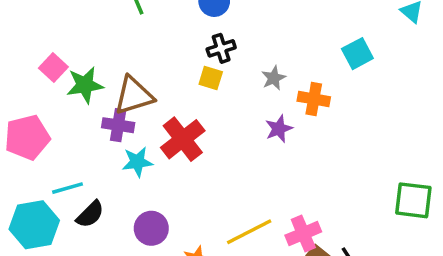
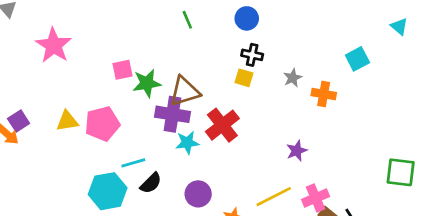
black cross: (221, 48) -> (252, 55), turned 30
pink square: (53, 68) -> (123, 70), turned 35
purple cross: (118, 125) -> (172, 114), size x1.4
purple star: (279, 129) -> (297, 151), moved

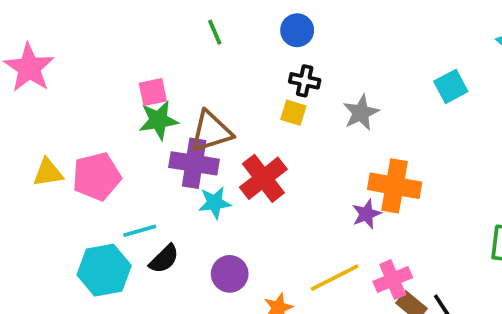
pink square: (123, 70) -> (153, 92), moved
gray star: (293, 78) -> (361, 113), size x1.4
orange cross: (324, 94) -> (395, 186), moved, size x1.5

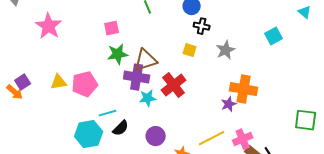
black cross: (305, 81) -> (202, 26), moved
pink square: (153, 92) -> (112, 28), moved

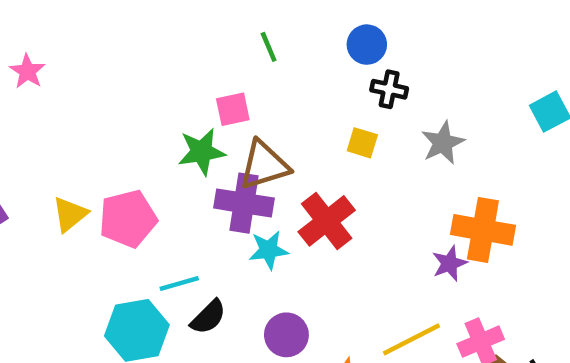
pink star: (49, 26) -> (27, 71), moved, size x0.6
pink square: (112, 28) -> (233, 109), moved
yellow triangle: (59, 82) -> (70, 214), turned -30

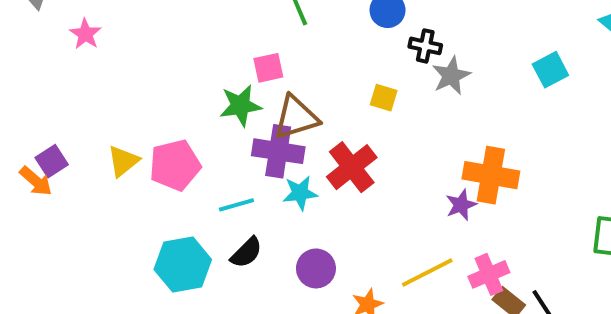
black cross: (389, 89) -> (425, 46), moved
gray star: (443, 143) -> (451, 76), moved
cyan line: (179, 283) -> (236, 205), moved

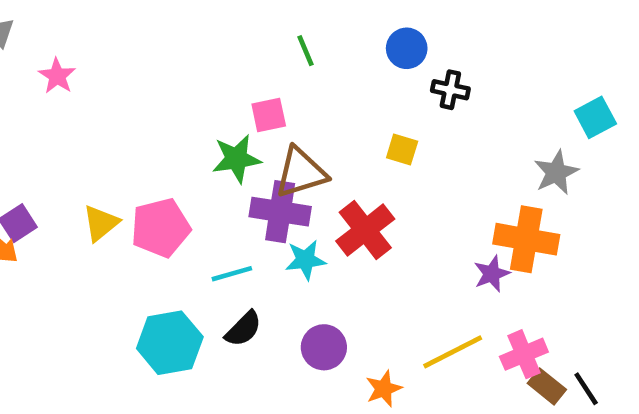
gray star: (451, 76) -> (556, 173), moved

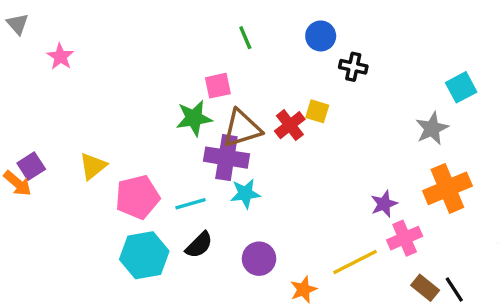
pink pentagon: (161, 228) -> (137, 197), moved
red cross: (365, 230) -> (290, 125), moved, size x0.7
orange cross: (526, 239) -> (447, 188), moved, turned -33
pink cross: (524, 354) -> (405, 238), moved

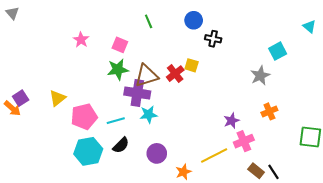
pink star: (60, 57) -> (81, 40), moved
pink square: (218, 86) -> (120, 45), moved, turned 35
orange cross: (447, 188) -> (269, 111), size x0.6

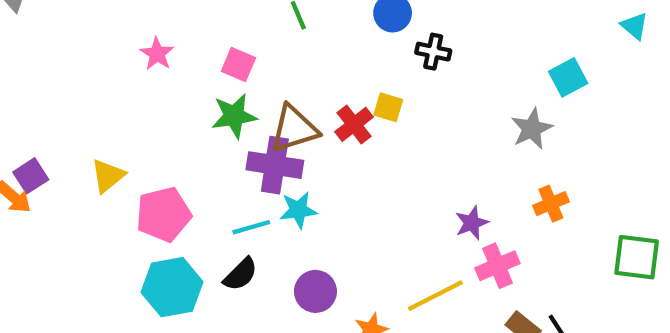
cyan line: (116, 121) -> (251, 227), moved

